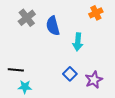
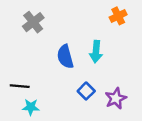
blue semicircle: (53, 26) -> (65, 57), moved

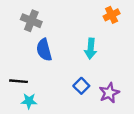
gray cross: (33, 22) -> (31, 21), turned -30
blue semicircle: (65, 57) -> (44, 50), moved

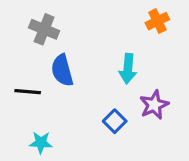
black line: (19, 81) -> (28, 92), moved
purple star: (109, 93) -> (154, 105), moved

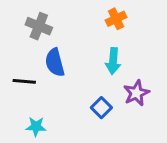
orange cross: (157, 21) -> (116, 19), moved

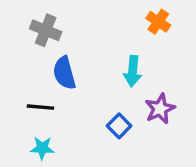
orange cross: (116, 19) -> (158, 22), moved, turned -30
black line: (24, 81) -> (40, 107), moved

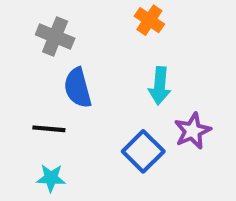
orange cross: (158, 22) -> (149, 20), moved
blue square: (119, 126) -> (143, 151), size x1.4

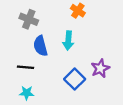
cyan arrow: (160, 86) -> (68, 41), moved

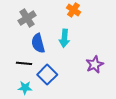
gray cross: (29, 19) -> (27, 18), turned 36
blue square: (75, 79) -> (47, 75), moved

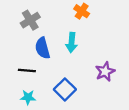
blue square: (47, 75) -> (65, 89), moved

